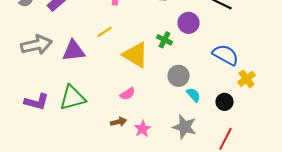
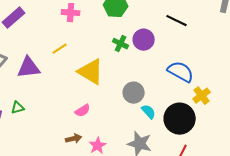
green cross: (164, 40) -> (121, 44), moved
green triangle: (72, 98) -> (18, 108), moved, size x0.5
black circle: (224, 102) -> (180, 119), size x1.8

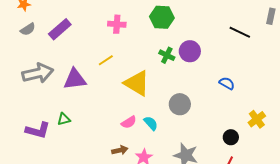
black line: (177, 21) -> (240, 32), moved
blue semicircle: (181, 72) -> (227, 83), size x0.6
yellow cross: (202, 96) -> (257, 119), moved
cyan semicircle: (149, 112) -> (151, 123), moved
black circle: (180, 119) -> (231, 137), moved, size x0.5

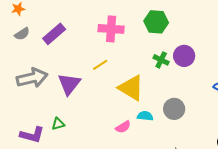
pink cross: (117, 24) -> (111, 29), size x1.4
purple triangle: (75, 79) -> (69, 84), turned -45
cyan semicircle: (151, 123) -> (145, 116), moved, turned -42

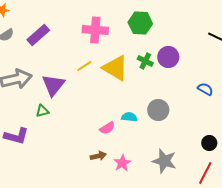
yellow triangle: (131, 88) -> (115, 68), moved
green triangle: (58, 124) -> (42, 111), moved

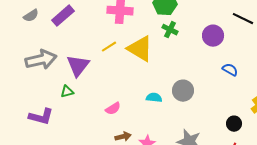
purple circle: (168, 57) -> (213, 36), moved
green cross: (145, 61) -> (170, 30), moved
pink semicircle: (107, 128) -> (113, 109), moved

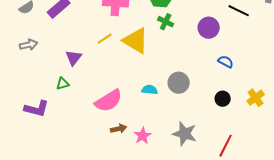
gray arrow: (41, 60) -> (29, 45), moved, size x0.6
purple triangle: (78, 66) -> (74, 58), size x0.7
pink semicircle: (113, 109) -> (109, 101), size x1.8
black circle: (234, 124) -> (223, 99), moved

